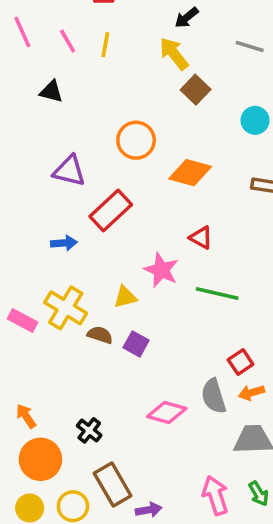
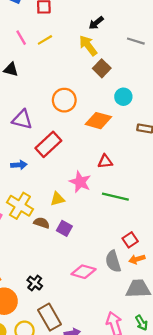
yellow line: (105, 45) -> (45, 40), turned 49
cyan circle: (255, 120) -> (123, 97), moved
red triangle: (201, 238) -> (105, 161), turned -35

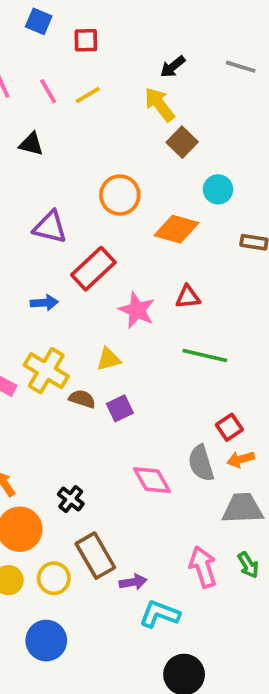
gray line: (136, 41) -> (241, 67), moved
pink star: (80, 182) -> (137, 310), moved
purple square: (64, 228) -> (120, 408), turned 35
pink diamond: (84, 272) -> (152, 480), turned 45

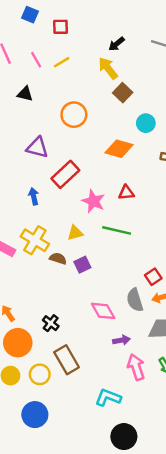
orange circle: (120, 195) -> (74, 115), moved
blue arrow: (44, 303) -> (34, 196), turned -98
green line: (205, 355) -> (117, 230), moved
purple arrow: (133, 582) -> (121, 340), moved

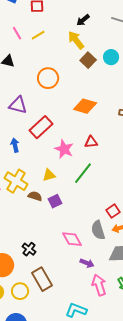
cyan circle: (146, 123) -> (111, 57), moved
green line: (117, 230) -> (83, 173), turned -65
purple arrow: (121, 340) -> (87, 263), turned 32

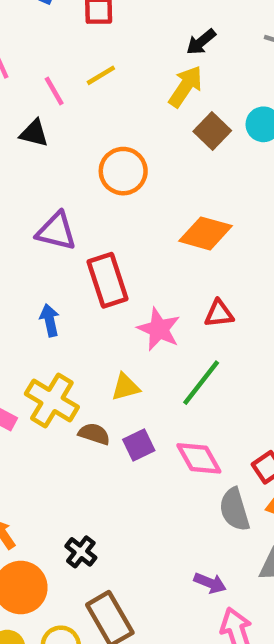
pink line: (17, 33) -> (54, 91), moved
yellow arrow: (76, 40) -> (185, 86), turned 72
red rectangle: (41, 127) -> (108, 280), turned -65
pink diamond: (72, 239) -> (199, 458), moved

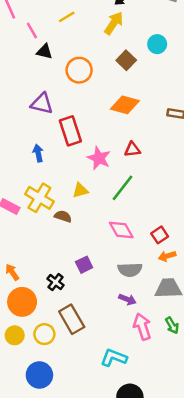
pink line: (54, 91) -> (32, 30), moved
brown square: (212, 131) -> (126, 60), moved
black triangle: (34, 133) -> (44, 52), moved
purple square: (139, 445) -> (84, 265), moved
gray semicircle: (234, 510) -> (130, 270), moved, turned -75

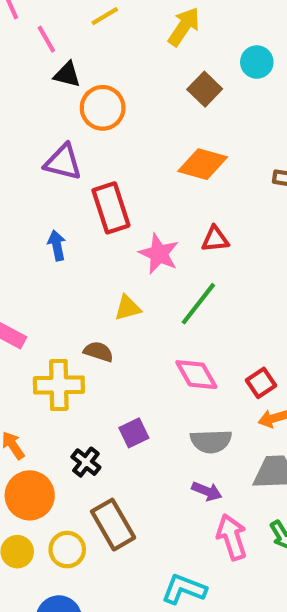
orange circle: (79, 70) -> (103, 108), moved
yellow cross: (39, 198) -> (59, 385), moved, turned -32

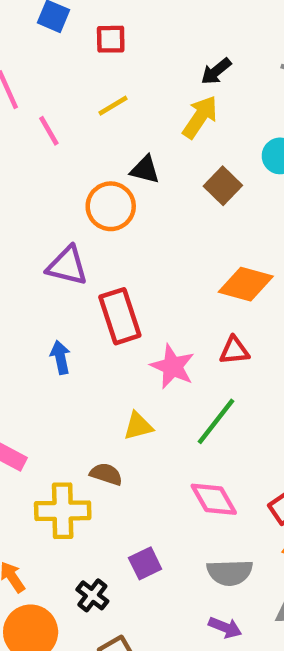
black triangle: (67, 75) -> (145, 170), moved
orange diamond: (203, 164) -> (246, 284), moved

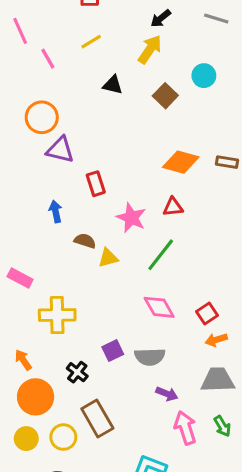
orange circle: (111, 206) -> (42, 117), moved
red rectangle: (120, 316) -> (96, 184), size x0.7
brown semicircle: (106, 474) -> (85, 241), moved
gray semicircle: (230, 573) -> (150, 357), moved

